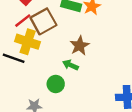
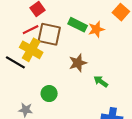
brown square: (43, 21) -> (49, 34), turned 30
green arrow: (71, 65) -> (101, 82), moved

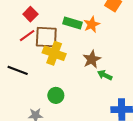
yellow cross: (31, 50) -> (54, 53), moved
brown star: (78, 63) -> (92, 59), moved

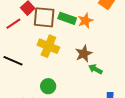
red line: (27, 36) -> (13, 24), moved
brown square: (46, 37) -> (44, 17), moved

